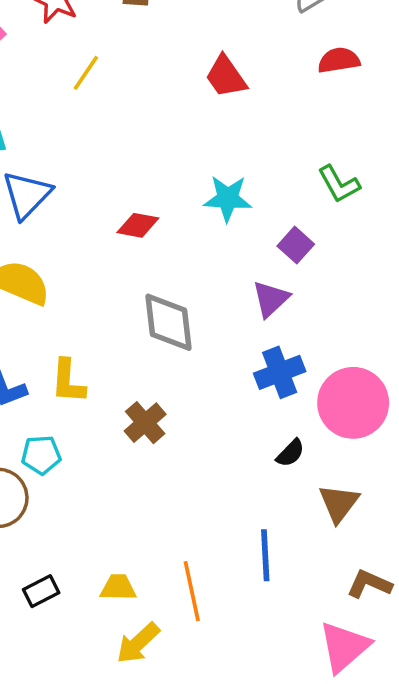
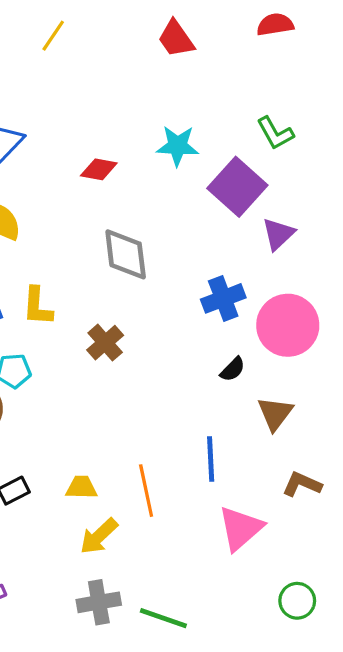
purple square: (296, 245) -> (237, 187), size x1.8
purple triangle: (271, 299) -> (278, 234), moved
pink triangle: (344, 647) -> (241, 528), moved

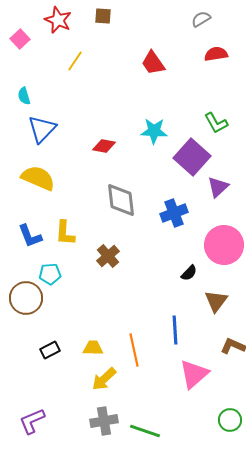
blue cross: (223, 298) -> (174, 213), moved

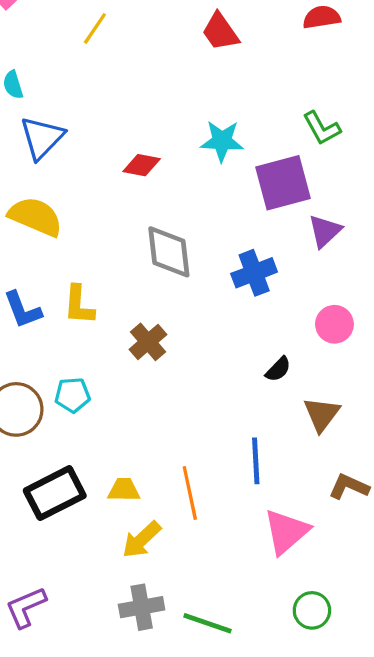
purple square: (192, 157) -> (283, 183), turned 33
pink circle: (224, 245) -> (334, 324), size x0.6
cyan pentagon: (50, 274) -> (72, 395), moved
black rectangle: (50, 350) -> (55, 493), size x1.8
green circle: (230, 420) -> (312, 610), moved

